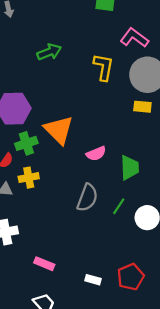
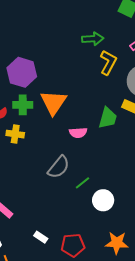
green arrow: (49, 52) -> (93, 39), moved
green trapezoid: (130, 168) -> (108, 118), moved

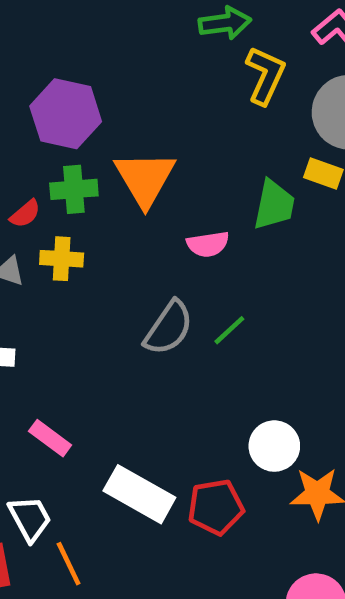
green line: (82, 183) -> (229, 330), moved
white circle: (103, 200) -> (274, 446), moved
white rectangle: (41, 237) -> (139, 494), size x2.0

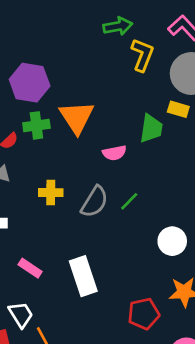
yellow cross: (62, 259) -> (51, 193), moved
white circle: (274, 446) -> (172, 241), moved
white rectangle: (139, 494) -> (83, 276), moved, turned 45
red pentagon: (216, 507) -> (144, 314), moved

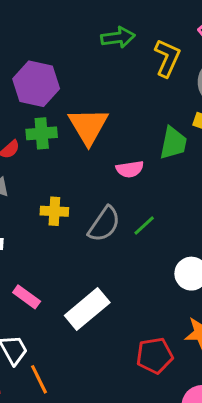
green arrow: (118, 26) -> (118, 37), moved
white rectangle: (83, 276) -> (87, 309), turned 66

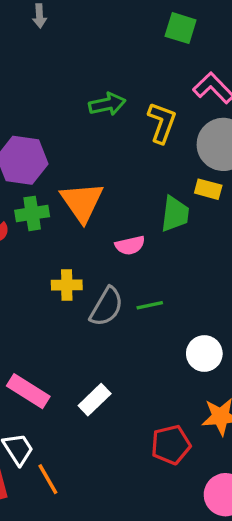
yellow cross: (54, 211) -> (67, 285), moved
green line: (144, 226) -> (150, 305), turned 35
pink rectangle: (27, 297) -> (28, 391), size x1.4
white rectangle: (87, 309) -> (95, 400), size x0.7

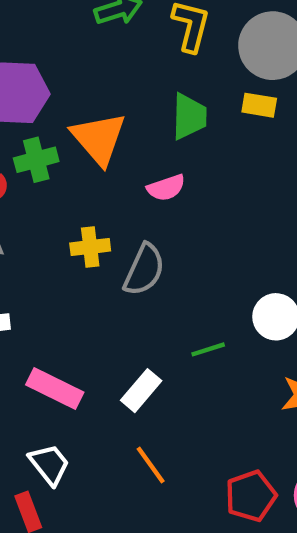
green trapezoid: (175, 214) -> (189, 116), moved
green line: (150, 305) -> (208, 349), moved
red pentagon: (171, 445) -> (251, 496), moved
orange line: (48, 479) -> (151, 465), moved

